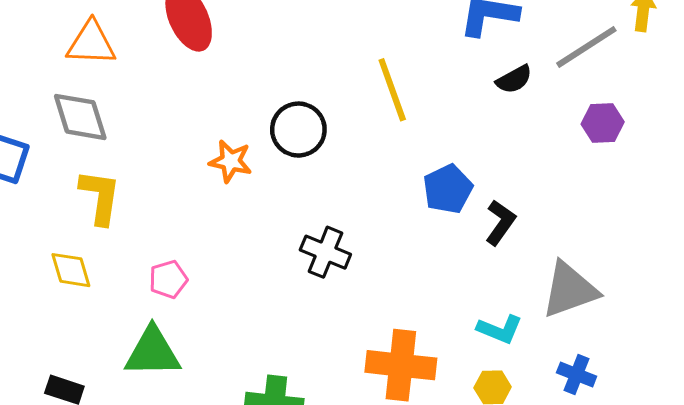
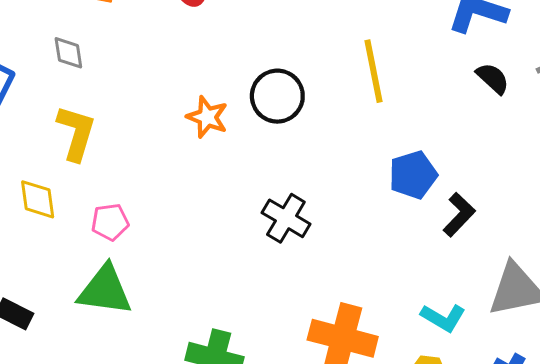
black semicircle: (514, 79) -> (493, 78), turned -117
gray diamond: (80, 117) -> (68, 53), size x0.6
pink pentagon: (168, 279) -> (110, 222), moved

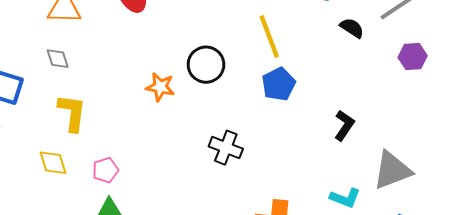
blue pentagon: (413, 175) -> (279, 84), moved

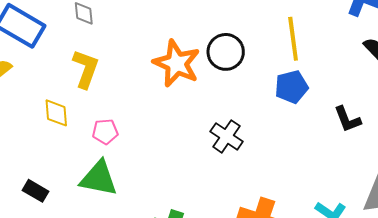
orange star: (160, 87) -> (177, 63), size x1.6
black L-shape: (344, 125) -> (347, 119), moved, turned 112

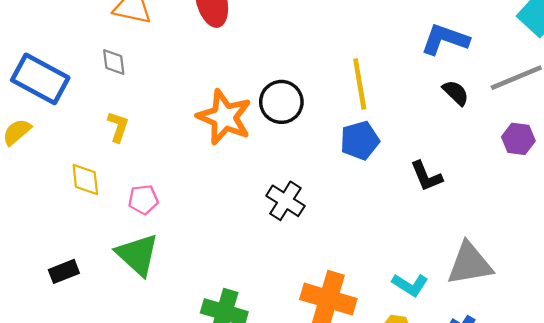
yellow L-shape: (86, 69) -> (118, 127), size x0.7
green triangle: (99, 178) -> (137, 255), turned 33
black rectangle: (35, 191) -> (64, 271), turned -50

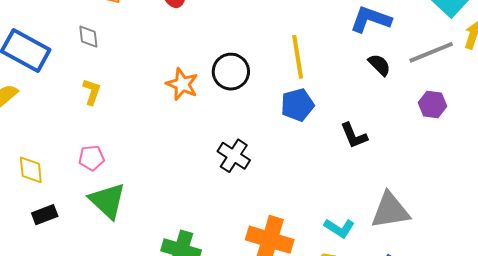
orange star: (224, 117) -> (182, 84), size x0.7
yellow diamond: (85, 180) -> (31, 170), moved
pink pentagon: (143, 200) -> (92, 158), moved

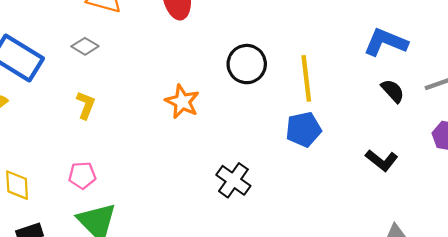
gray diamond: (88, 37) -> (85, 46), turned -55
black circle: (231, 72) -> (247, 64), moved
black L-shape: (354, 136) -> (382, 160), moved, turned -32

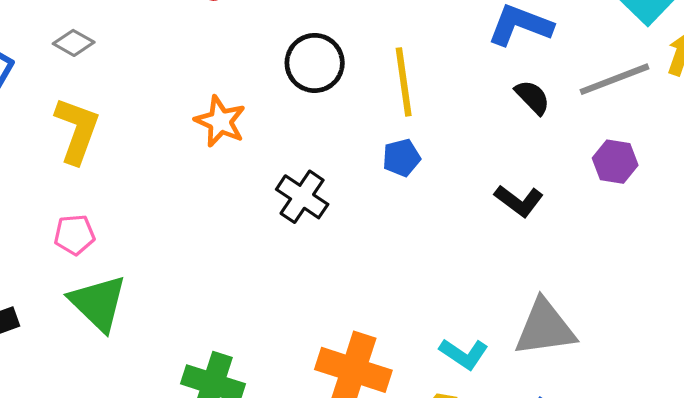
yellow L-shape: (86, 105) -> (77, 130), size x1.6
blue pentagon: (303, 129) -> (401, 158), size x0.7
black cross: (233, 180) -> (302, 197), moved

